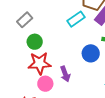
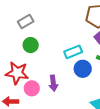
cyan rectangle: (76, 19) -> (73, 52), moved
red star: (40, 63) -> (17, 73), moved

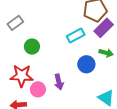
gray rectangle: (26, 22) -> (15, 23), moved
cyan rectangle: (73, 52) -> (76, 36), moved

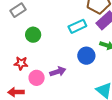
red star: (22, 76) -> (21, 63), size x0.6
purple arrow: (59, 82) -> (58, 72), turned -98

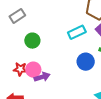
purple arrow: (58, 72) -> (42, 77), moved
pink circle: (37, 78) -> (33, 70), moved

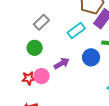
gray rectangle: (17, 16) -> (41, 22), moved
purple arrow: (42, 77) -> (62, 63), moved

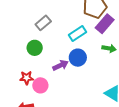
blue circle: (91, 57) -> (78, 58), moved
pink circle: (42, 76) -> (40, 85), moved

